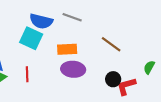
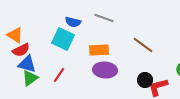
blue semicircle: (41, 21) -> (73, 22), size x0.7
red line: (27, 74) -> (59, 75), turned 35

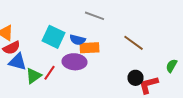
blue semicircle: (73, 22) -> (78, 40), moved
purple ellipse: (105, 70) -> (74, 62), moved
green triangle: (30, 78) -> (34, 76), moved

